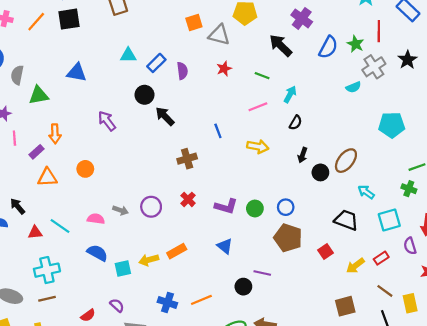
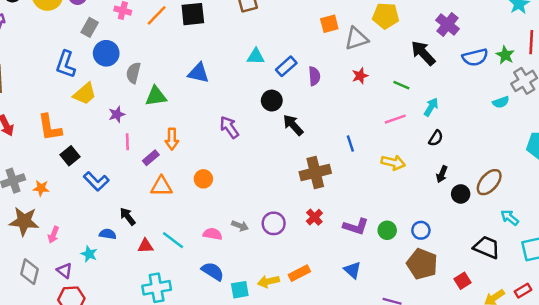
gray triangle: (219, 35) -> (356, 39), turned -35
blue semicircle: (328, 47) -> (475, 57), turned 45
brown cross: (187, 159) -> (315, 173), size x1.4

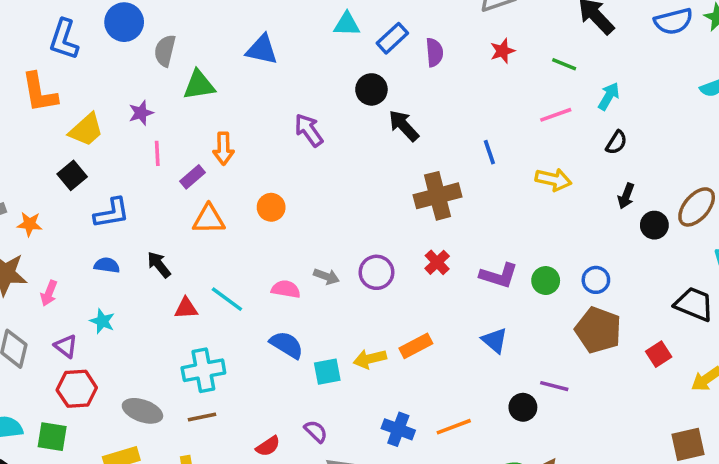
yellow trapezoid: (85, 94) -> (86, 130), moved
orange L-shape: (50, 128) -> (39, 93), moved
blue L-shape: (96, 181) -> (112, 213), turned -55
blue semicircle: (108, 234) -> (107, 265), moved

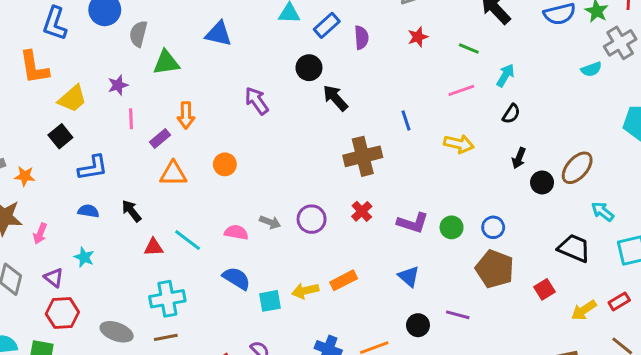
black circle: (523, 407) -> (418, 325), moved

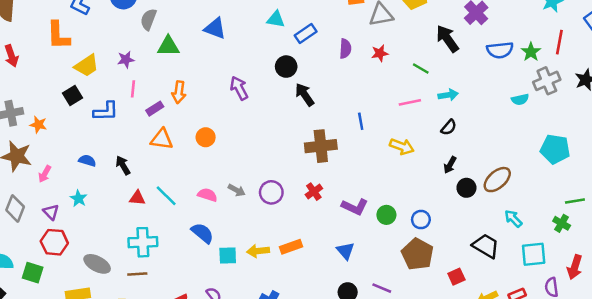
purple semicircle: (361, 38) -> (345, 49), moved
cyan arrow: (505, 75) -> (448, 95), turned 42
blue L-shape: (93, 168) -> (106, 111), moved

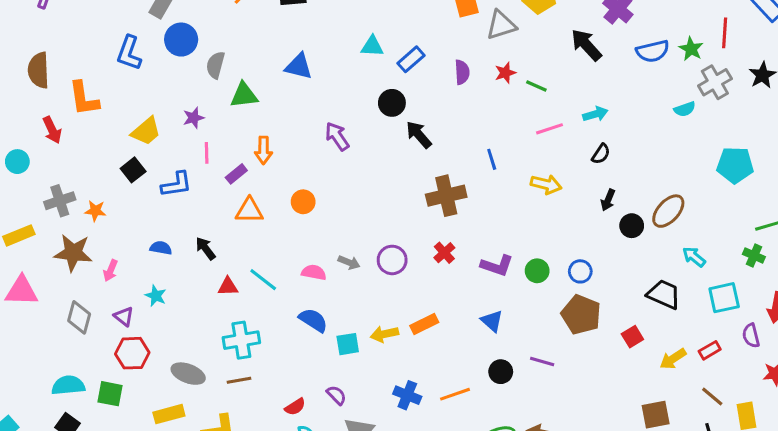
orange L-shape: (58, 35) -> (84, 99), moved
green line: (421, 68) -> (536, 86), moved

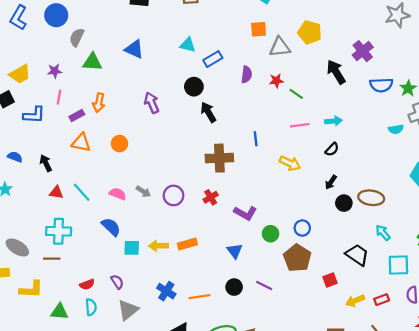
brown ellipse: (668, 211) -> (371, 198), turned 45
green circle: (537, 271) -> (271, 234), moved

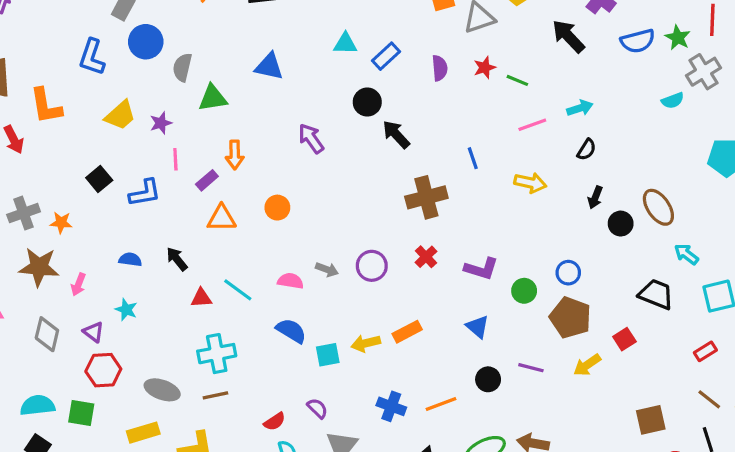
yellow trapezoid: (20, 74) -> (120, 115), moved
brown ellipse: (371, 198) -> (658, 207), turned 60
yellow arrow: (355, 301) -> (587, 365), moved

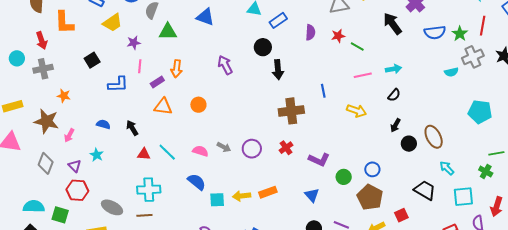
yellow trapezoid: (120, 115) -> (112, 23), moved
black arrow: (396, 134) -> (278, 70), turned -150
black square: (99, 179) -> (92, 60), moved
gray cross: (24, 213) -> (43, 69), moved

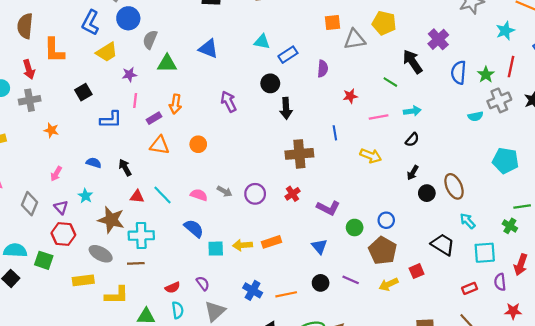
blue semicircle: (435, 32) -> (459, 72), turned 100
red star: (338, 36) -> (350, 96), moved
green line: (357, 47) -> (390, 82), moved
brown star: (46, 121) -> (111, 220), moved

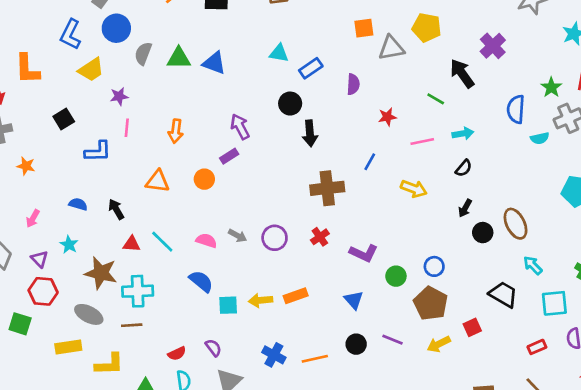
green triangle: (167, 64) -> (179, 58), moved
blue semicircle: (459, 72) -> (516, 109), moved
purple rectangle: (154, 118) -> (229, 156), moved
blue line: (335, 133) -> (370, 162), turned 40

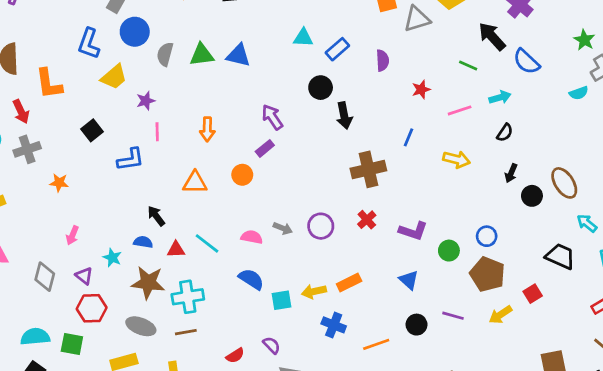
blue semicircle: (516, 109) -> (526, 62), moved, turned -44
blue semicircle: (78, 204) -> (143, 242), moved
blue cross: (274, 355) -> (334, 325), moved

